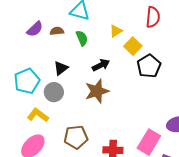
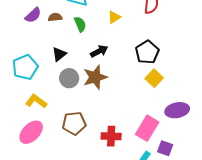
yellow square: (133, 46) -> (154, 78), moved
gray circle: (54, 92) -> (69, 78), moved

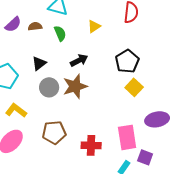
pink rectangle: (147, 128) -> (127, 137), turned -40

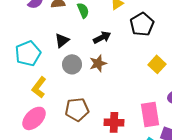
black pentagon: (127, 61) -> (142, 24), moved
brown star: (75, 86) -> (98, 63), size x0.7
yellow L-shape: (16, 110) -> (39, 87), turned -90

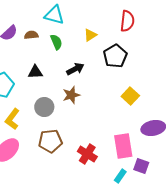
black triangle: (62, 40) -> (35, 72), turned 35
gray circle: (72, 64) -> (44, 107), moved
red cross: (114, 122) -> (87, 154), turned 30

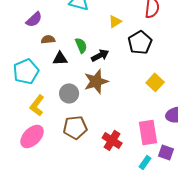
brown semicircle: (31, 35) -> (48, 39), moved
green semicircle: (56, 42) -> (81, 45), moved
brown star: (71, 95) -> (96, 81), size x1.4

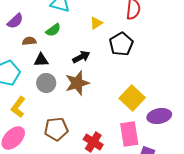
green semicircle: (81, 45) -> (53, 30), moved, turned 77
yellow square: (155, 82) -> (132, 98), moved, size x1.4
gray circle: (69, 93) -> (46, 83), moved

